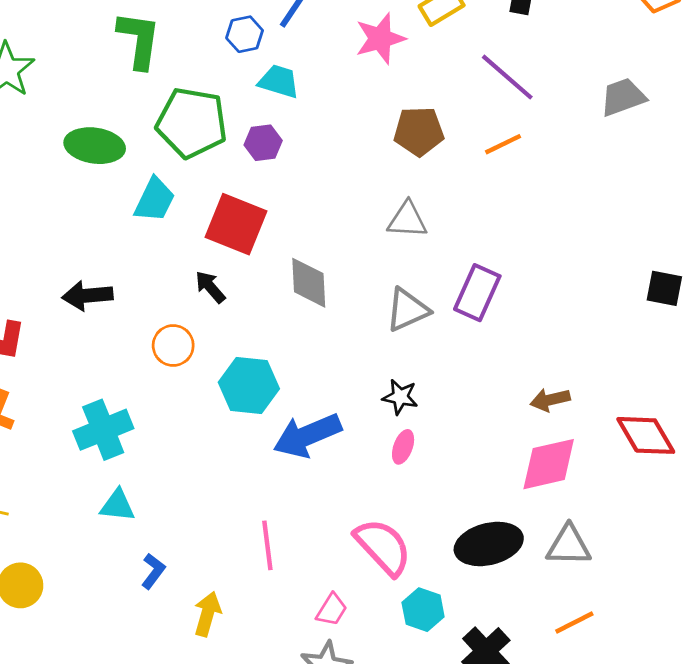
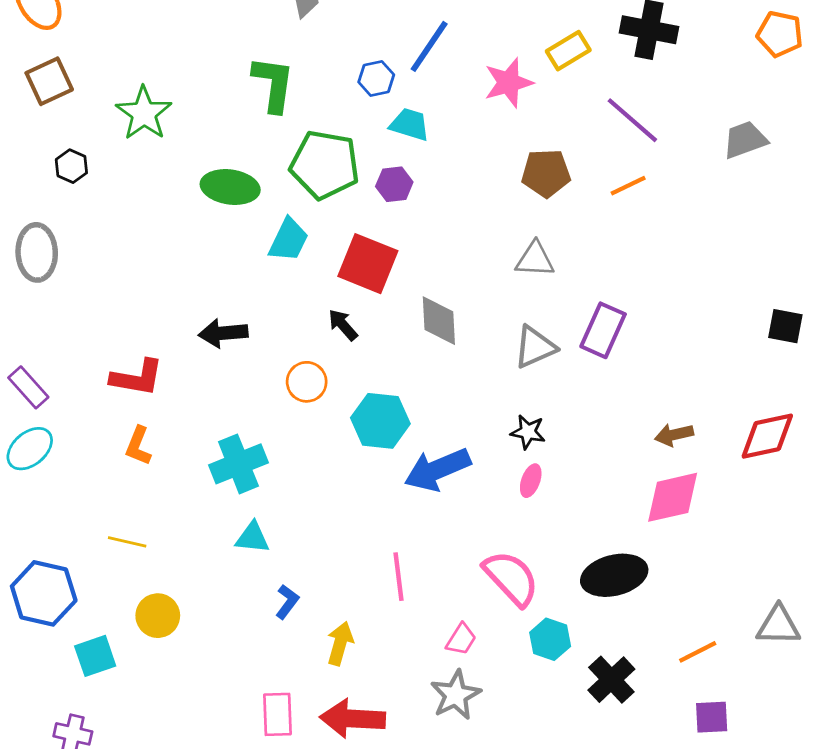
red diamond: (646, 435) -> (767, 436), moved, turned -72
gray triangle: (569, 545) -> (778, 625), moved

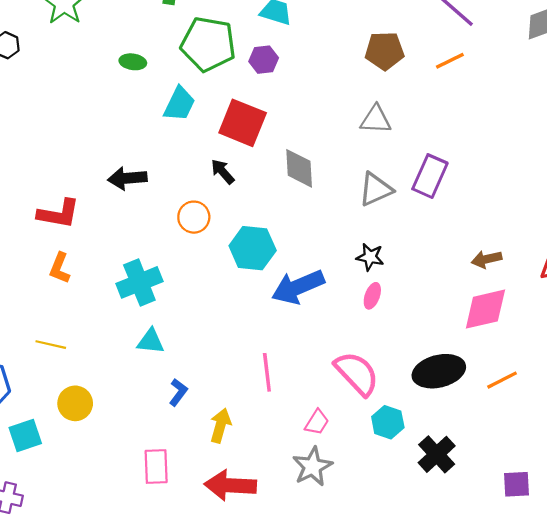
green ellipse: (230, 187) -> (133, 62), size x0.6
orange line: (698, 652) -> (502, 380), moved
pink rectangle: (277, 714) -> (156, 467), moved

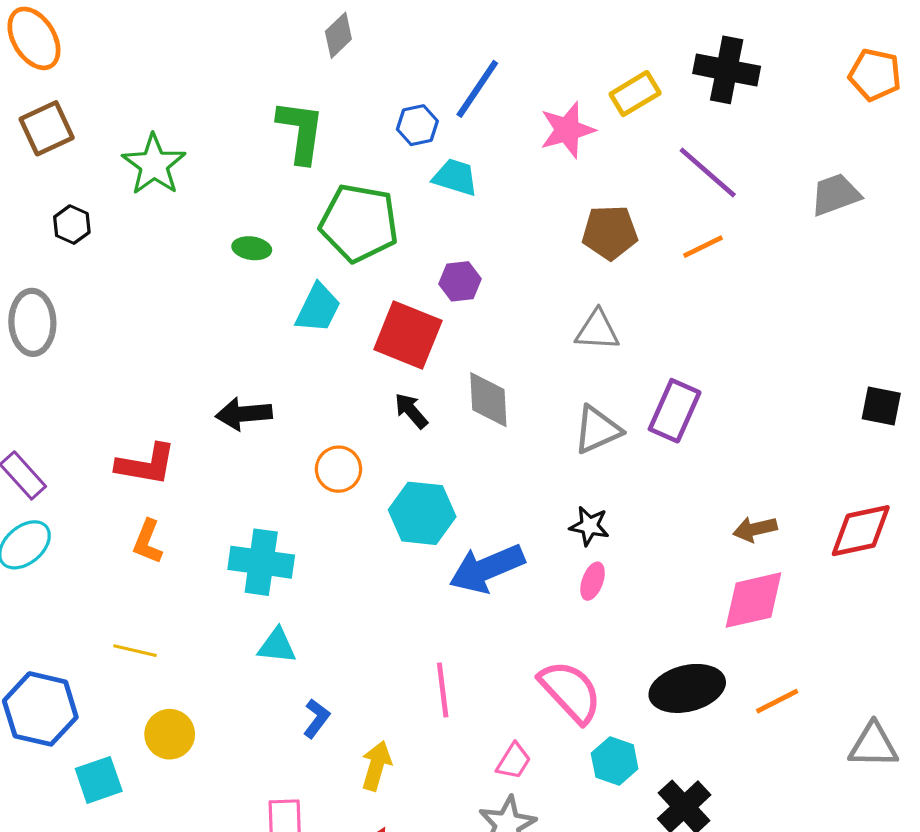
purple hexagon: (264, 60) -> (460, 281), moved
black arrow: (223, 172) -> (411, 411), moved
cyan cross: (139, 282) -> (261, 562), turned 30

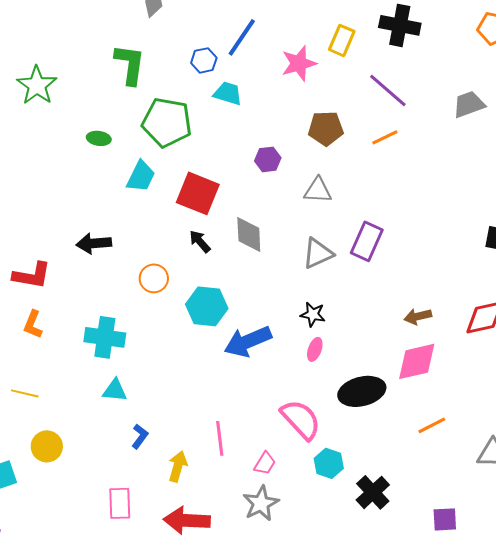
yellow rectangle: (635, 94) -> (342, 40), turned -36
purple hexagon: (460, 281) -> (268, 159), moved
black ellipse: (687, 688) -> (362, 391), moved
pink line: (443, 690) -> (220, 438), moved

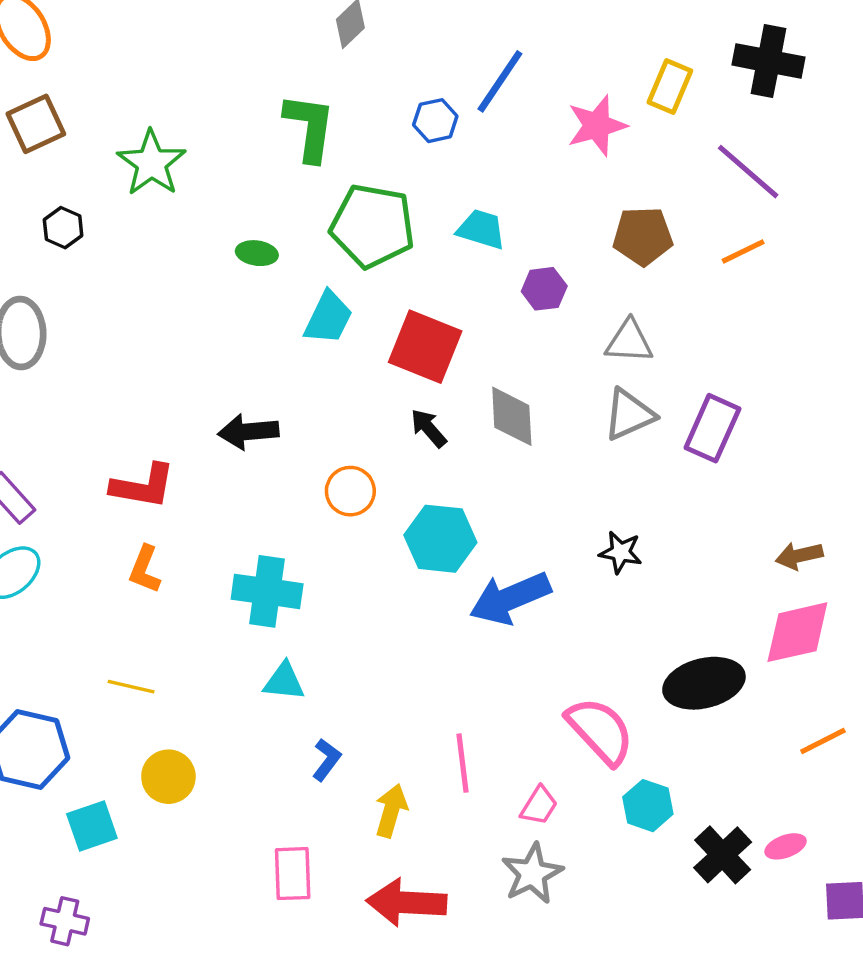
cyan trapezoid: (228, 93) -> (481, 229), moved
gray triangle: (318, 253) -> (629, 415), moved
pink ellipse: (315, 349) -> (786, 846), moved, turned 50

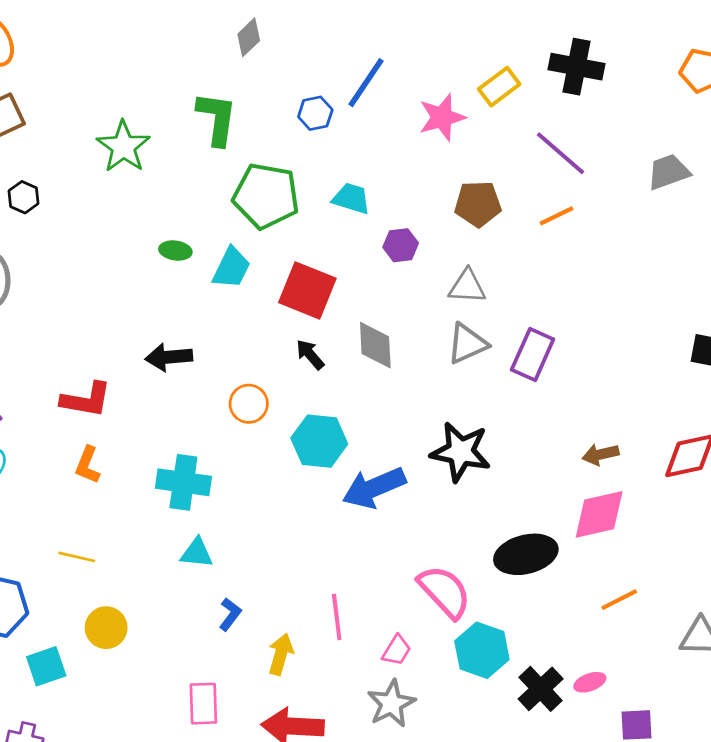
yellow rectangle: (670, 87) -> (499, 87), turned 30
green star: (151, 163) -> (123, 147), moved
green ellipse: (257, 253) -> (175, 251), moved
black star: (621, 552) -> (461, 452), size x1.8
cyan hexagon: (648, 806) -> (482, 650), size x1.4

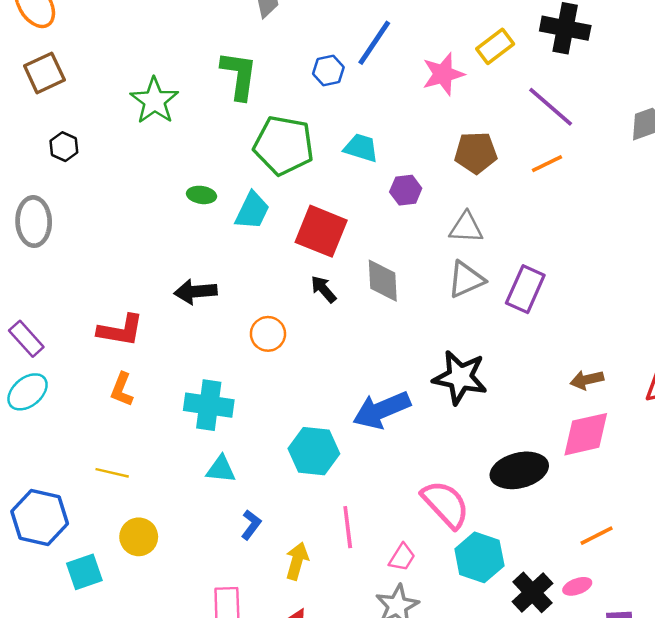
cyan hexagon: (319, 441) -> (314, 451), moved
orange line: (619, 600) -> (597, 536), moved

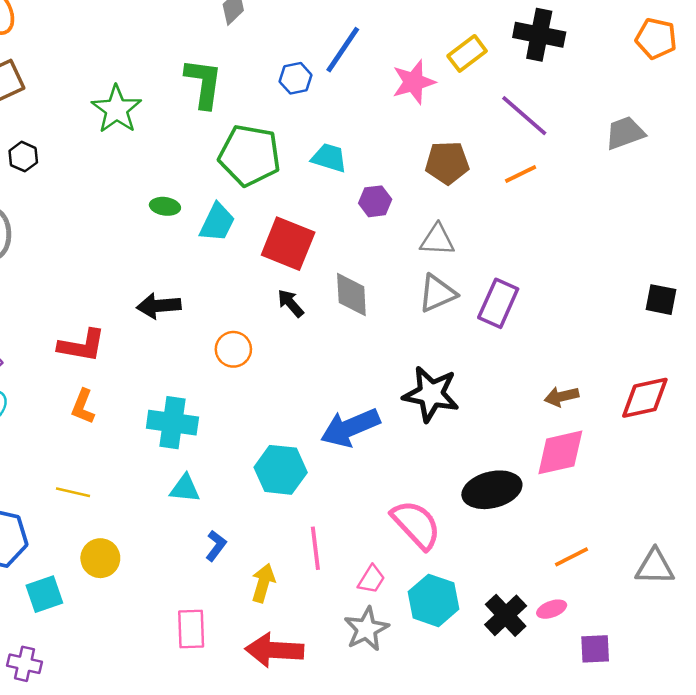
cyan hexagon: (479, 557) -> (434, 600), moved

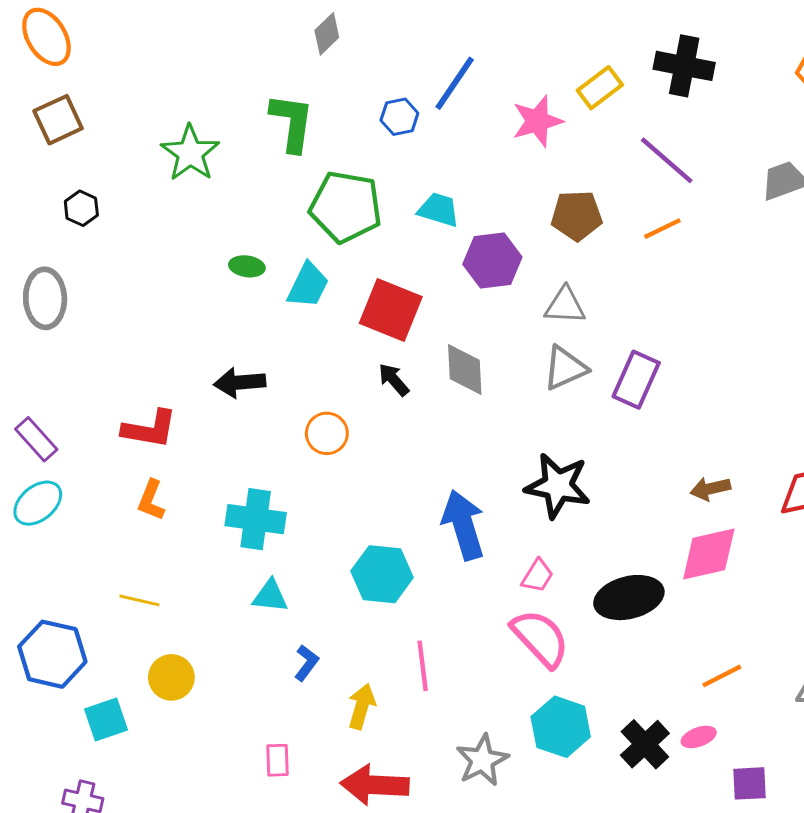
purple hexagon: (375, 201) -> (492, 261), size x1.5
blue arrow: (350, 428) -> (463, 525), turned 96
pink trapezoid: (371, 579) -> (537, 576), moved
pink rectangle: (191, 629) -> (277, 760), size x0.7

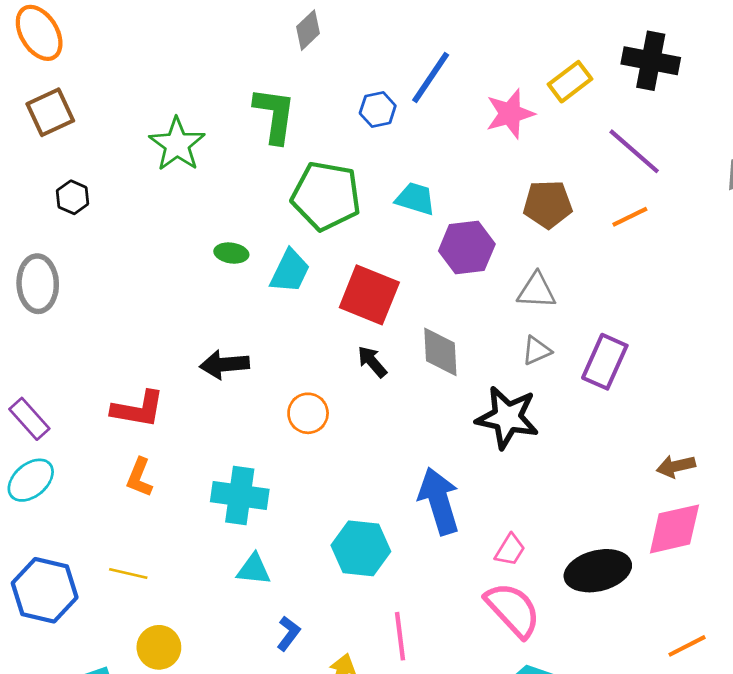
gray triangle: (565, 368) -> (537, 351), size x0.7
black star: (558, 486) -> (507, 417), moved
blue hexagon: (52, 654) -> (45, 590), moved

